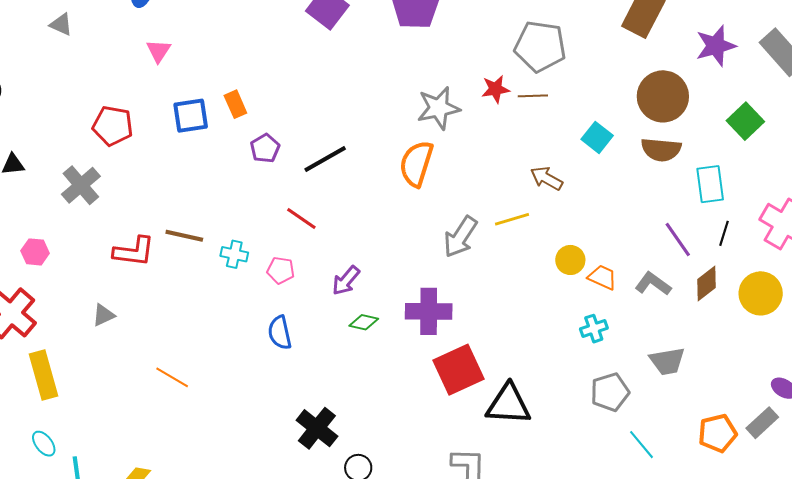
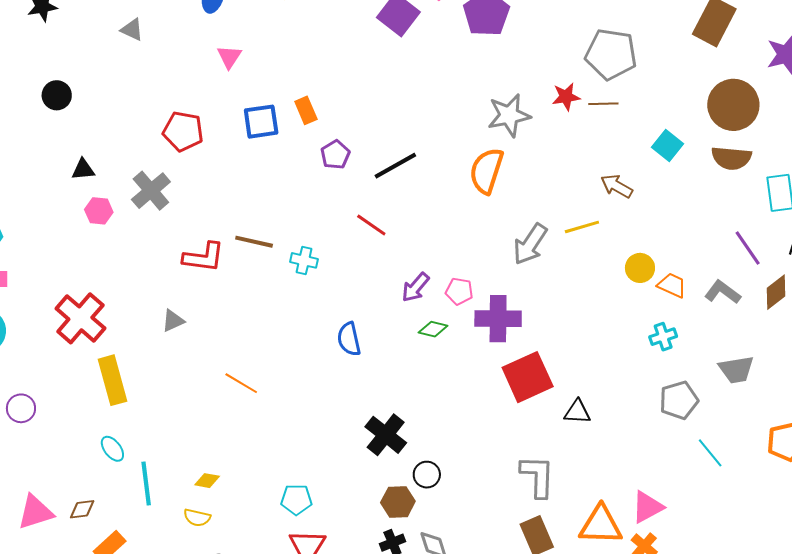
pink hexagon: (35, 252) -> (99, 211), moved
pink pentagon: (281, 270) -> (459, 291), moved
black triangle: (509, 404) -> (577, 412), size x0.6

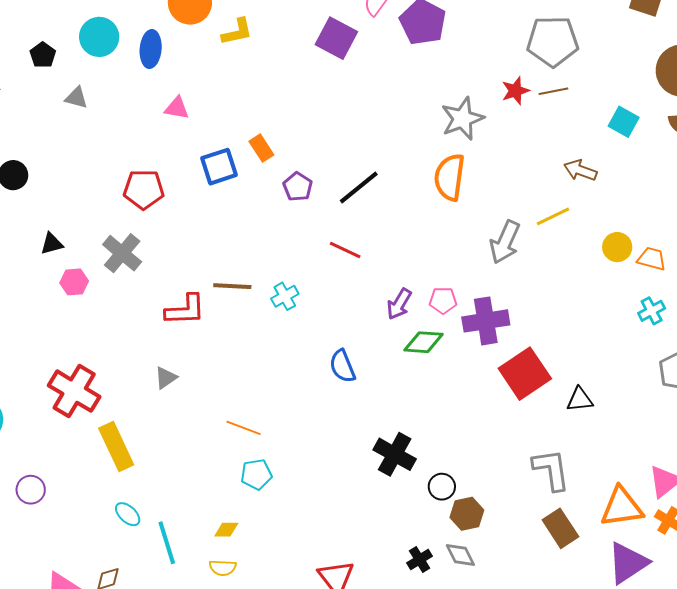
pink triangle: (229, 57) -> (177, 108), turned -44
cyan cross: (304, 260) -> (285, 296), turned -32
green diamond: (433, 329) -> (424, 342), size x1.4
cyan pentagon: (296, 500) -> (256, 474), moved
brown hexagon: (398, 502) -> (467, 514), moved

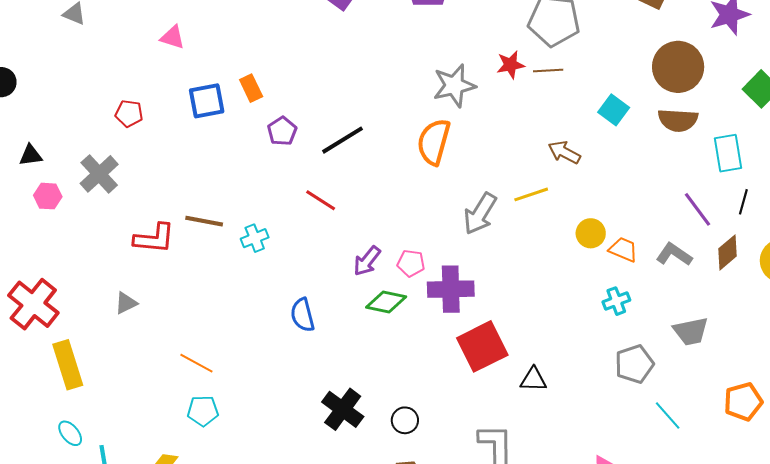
red pentagon: (144, 189) -> (129, 113), size x0.7
black circle: (442, 487) -> (405, 420), moved

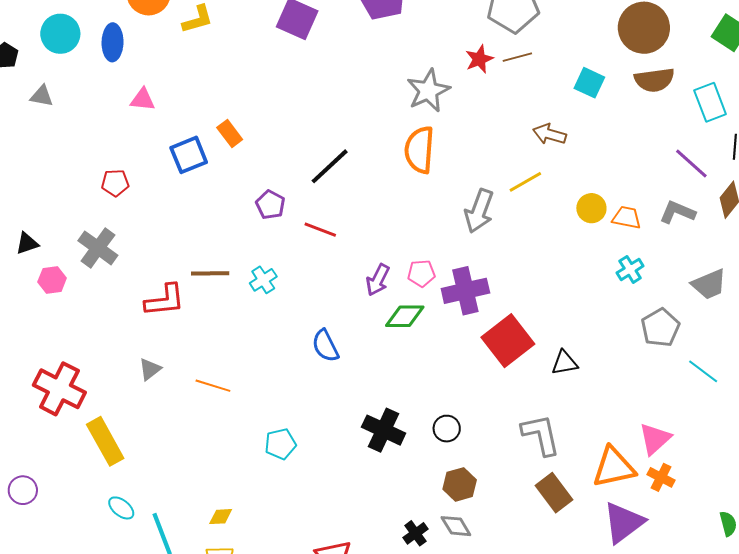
purple pentagon: (282, 131) -> (270, 205), moved
orange line: (196, 363) -> (213, 386), moved
cyan pentagon: (203, 411) -> (280, 444), moved

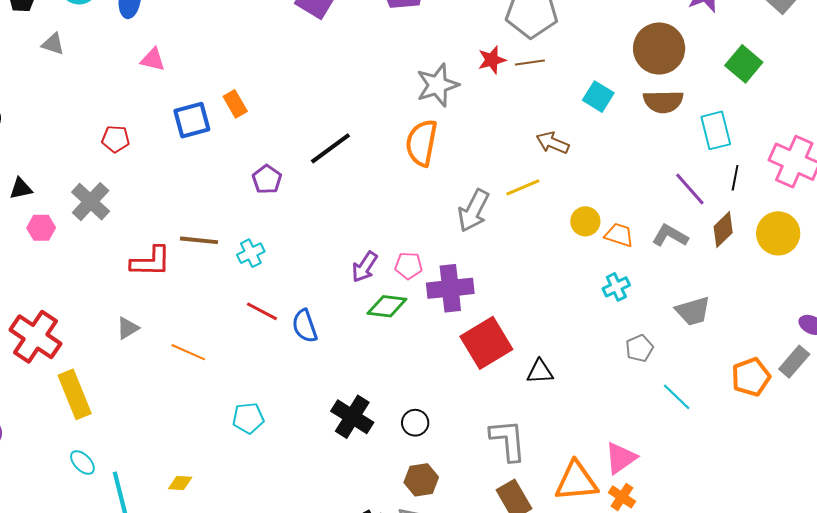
red line: (320, 230) -> (262, 311), moved
gray pentagon: (660, 328) -> (639, 348), size x0.7

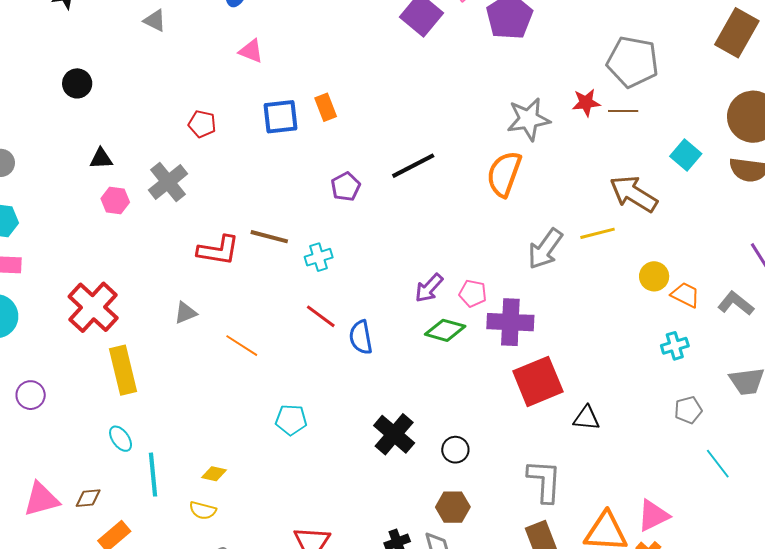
brown arrow: (553, 143) -> (634, 194), size x1.5

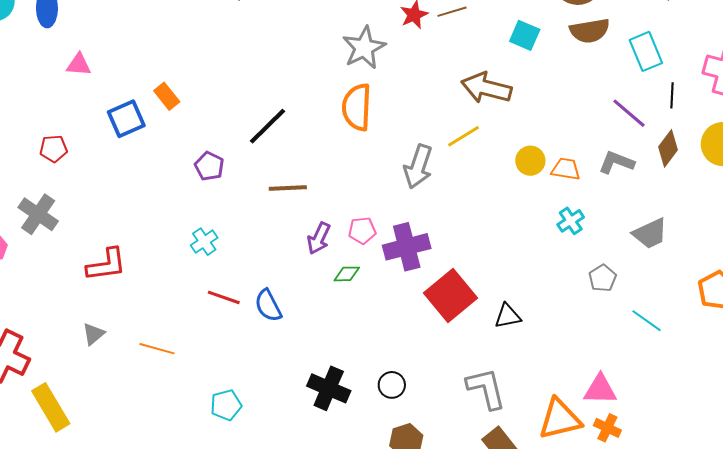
brown line: (269, 237) -> (288, 188), moved
green diamond: (445, 330) -> (347, 274), size x0.7
pink triangle: (653, 516) -> (600, 389), turned 45

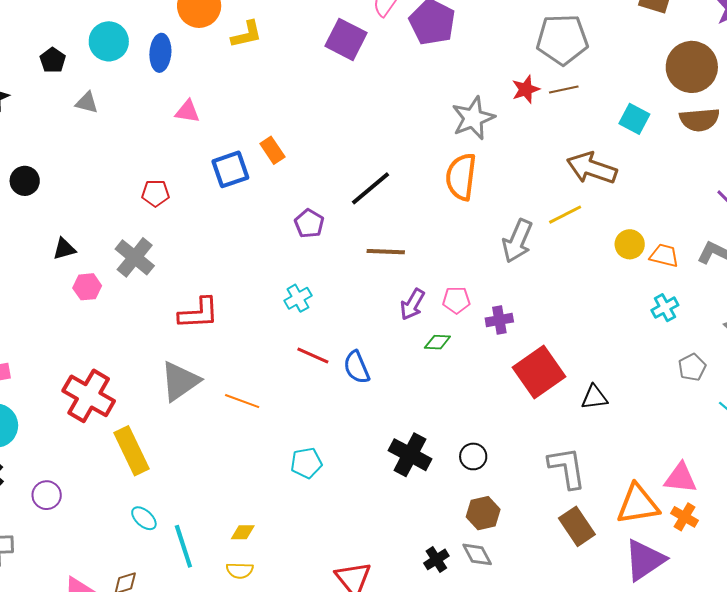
purple cross: (407, 247) -> (499, 320), size x0.6
gray triangle: (93, 334) -> (180, 381), size x1.8

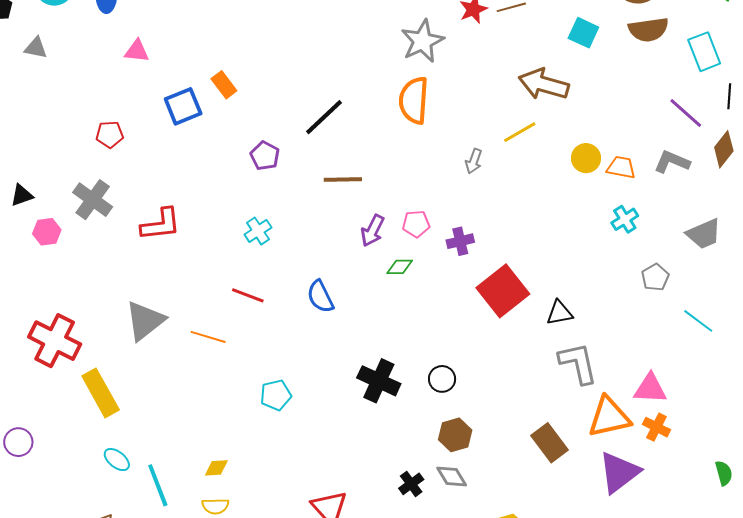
gray arrow: (517, 241) -> (474, 161), size x0.6
red L-shape: (199, 313) -> (161, 224), moved
red line: (313, 355) -> (248, 295), moved
gray L-shape: (567, 468) -> (578, 363), moved

